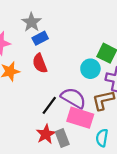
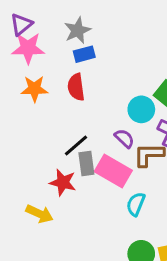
purple semicircle: (73, 98) -> (124, 138), moved, size x0.6
red star: (46, 134) -> (63, 182), turned 30
gray rectangle: (62, 138) -> (86, 163), moved

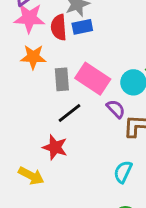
red semicircle: (76, 87) -> (59, 27), moved
gray rectangle: (86, 163) -> (62, 79), moved
pink rectangle: (113, 171) -> (93, 79), moved

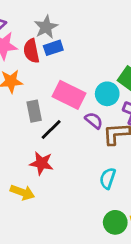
gray rectangle: (62, 79) -> (34, 111), moved

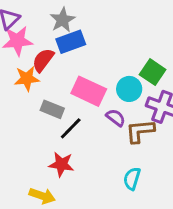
blue rectangle: (53, 48) -> (71, 42), size x1.4
red semicircle: (31, 51) -> (43, 60), moved, turned 50
gray rectangle: (34, 111) -> (52, 109), turned -55

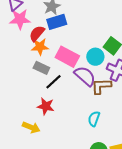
orange star: (27, 79) -> (40, 47), moved
purple semicircle: (116, 118) -> (85, 76), size x1.6

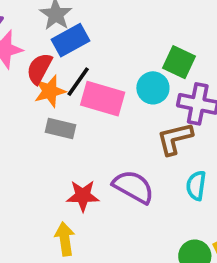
purple semicircle: (85, 76) -> (133, 187), moved
black line: (53, 82) -> (78, 82), moved
cyan semicircle: (94, 119) -> (196, 186), moved
yellow arrow: (31, 127) -> (65, 239), turned -108

